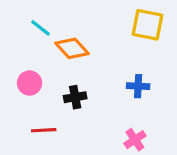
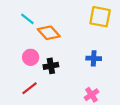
pink circle: (30, 83) -> (31, 57), moved
red line: (44, 130) -> (30, 88), turned -35

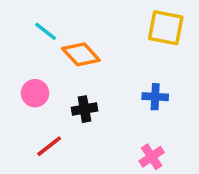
pink circle: (31, 57) -> (35, 93), moved

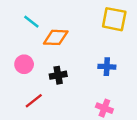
orange diamond: (81, 54) -> (56, 37), turned -45
pink cross: (152, 157) -> (104, 108), turned -35

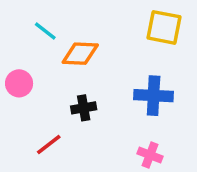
pink circle: (24, 64) -> (19, 83), moved
blue cross: (107, 67) -> (154, 96), size x1.5

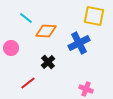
blue cross: (154, 96) -> (79, 43), moved, turned -30
black cross: (84, 108) -> (48, 62), turned -32

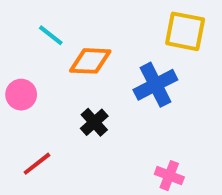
red line: (28, 83) -> (37, 164), moved

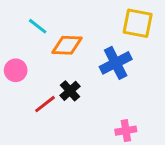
red line: (37, 164) -> (45, 104), moved
pink cross: (169, 176) -> (126, 131), turned -30

